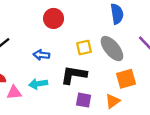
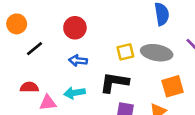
red circle: (54, 18) -> (75, 28), moved
gray ellipse: (112, 49) -> (157, 53), turned -40

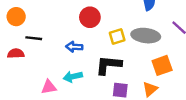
red circle: (75, 28) -> (90, 17), moved
black line: (35, 49) -> (34, 38), turned 49
red semicircle: (29, 87) -> (16, 53), moved

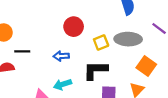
orange square: (162, 65) -> (146, 66), turned -30

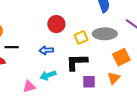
orange square: (146, 66) -> (121, 57), turned 30

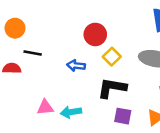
yellow square: (81, 37) -> (112, 57), moved, turned -32
cyan arrow: (48, 75) -> (71, 112), moved

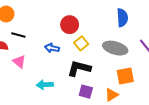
pink triangle: (45, 107) -> (19, 61), moved, turned 40

